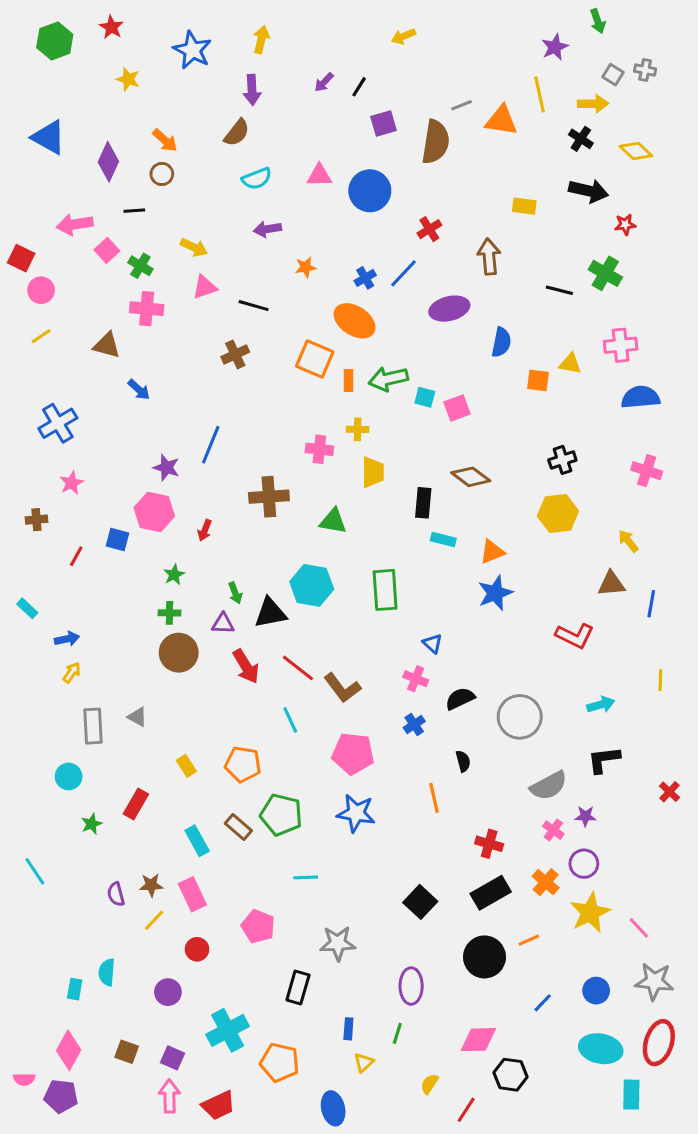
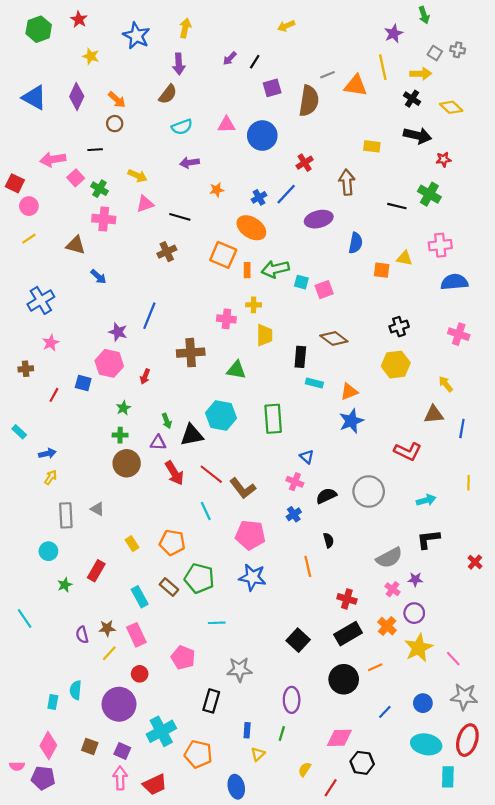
purple diamond: (108, 162) -> (77, 96), moved
gray circle: (520, 717) -> (369, 491), moved
purple circle: (168, 992) -> (119, 704), size x1.8

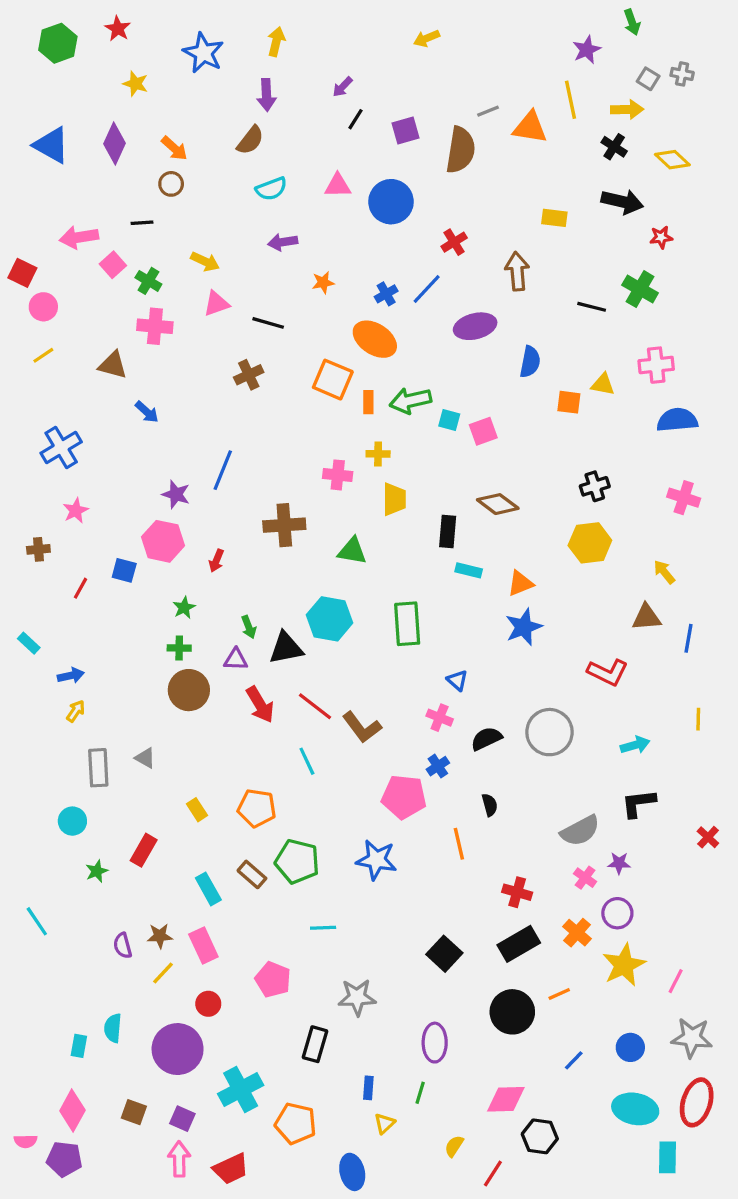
black line: (255, 62) -> (355, 119), moved
pink pentagon: (250, 535) -> (404, 797), moved
pink line: (453, 659) -> (676, 981), turned 70

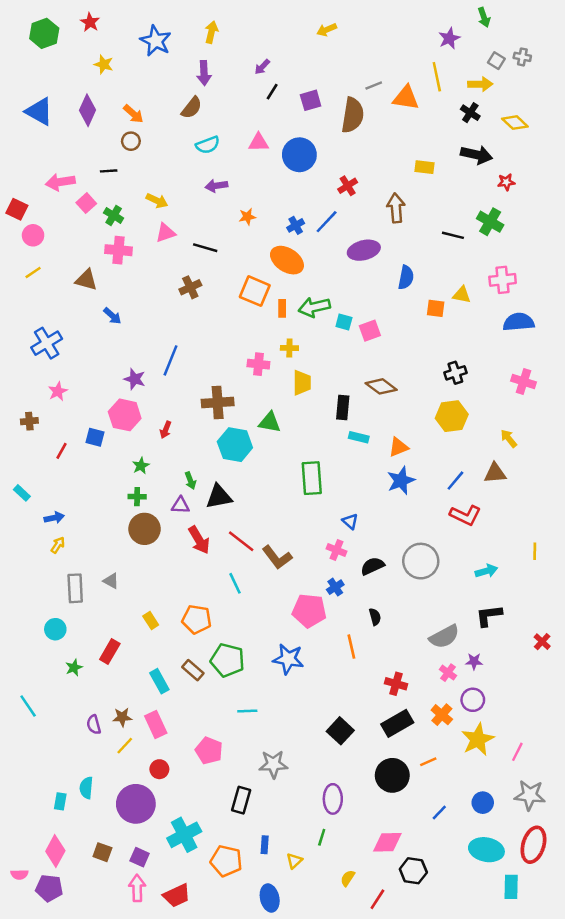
cyan hexagon: (330, 619) -> (235, 445), moved
blue line: (689, 638) -> (455, 481), moved, turned 30
blue rectangle: (368, 1088) -> (265, 845), moved

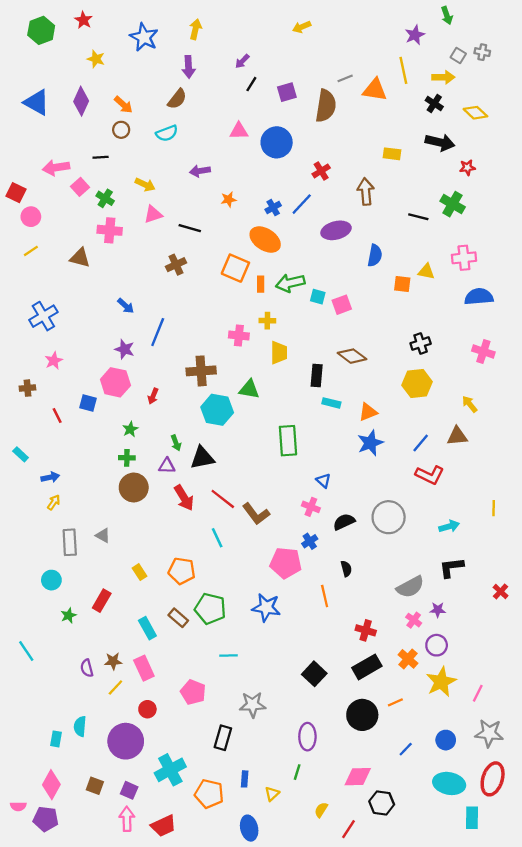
cyan semicircle: (208, 145) -> (167, 133), moved
blue arrow: (112, 316) -> (126, 306), moved
red line: (62, 451) -> (57, 416), turned -56

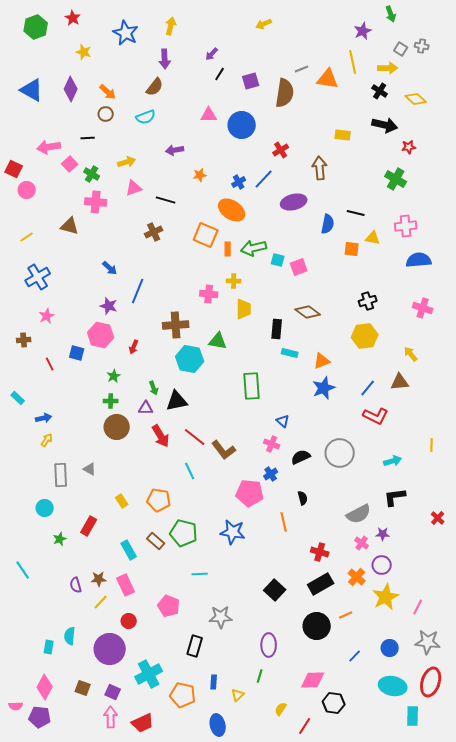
yellow arrow: (145, 185) -> (127, 162), turned -42
black line: (418, 217) -> (356, 213), moved
yellow line: (31, 251) -> (27, 237), moved

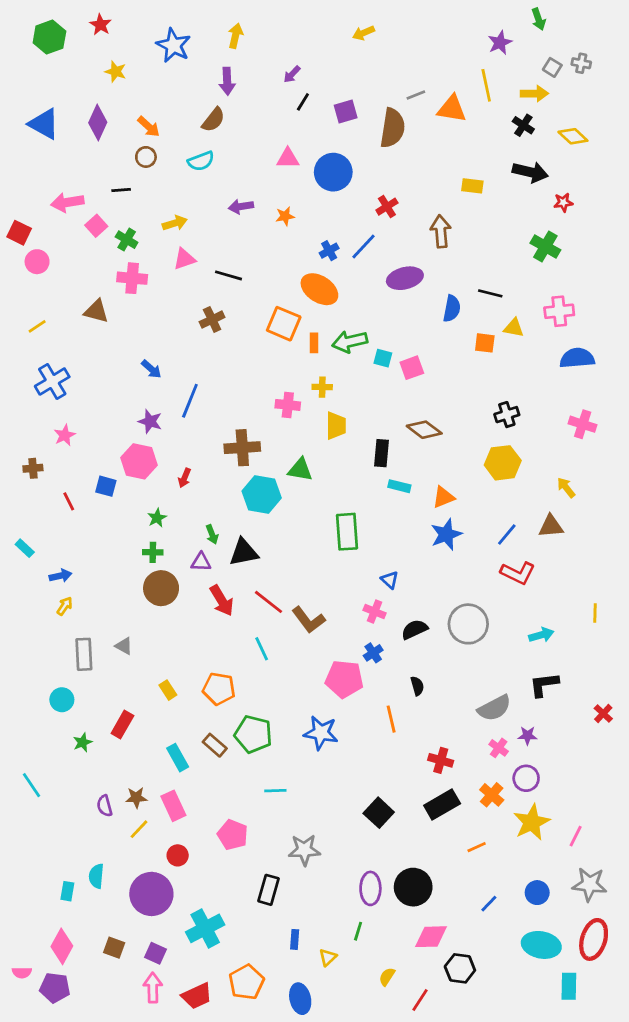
orange star: (200, 175) -> (285, 216), moved
black circle: (317, 626) -> (413, 887), moved
orange pentagon: (183, 695) -> (246, 982), moved, turned 30

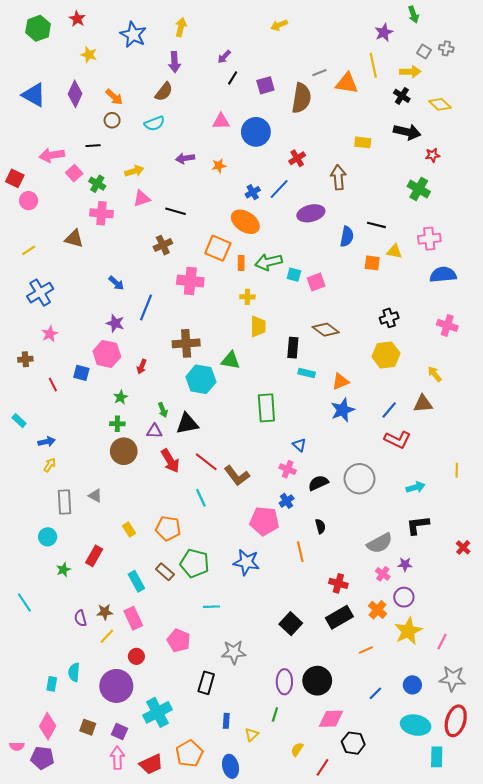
pink cross: (288, 405) -> (190, 281), moved, size x1.4

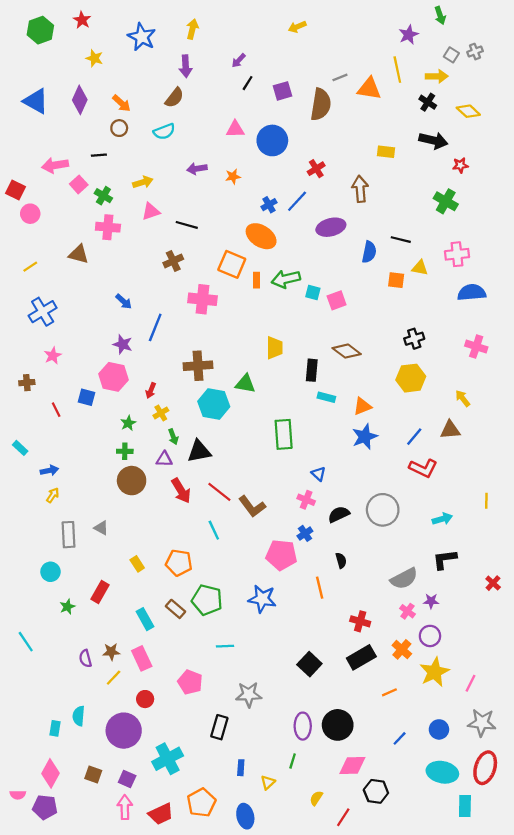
gray cross: (446, 48) -> (475, 52), turned -32
yellow cross: (247, 297) -> (161, 413), moved, turned -32

